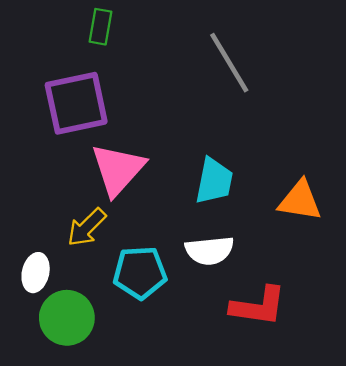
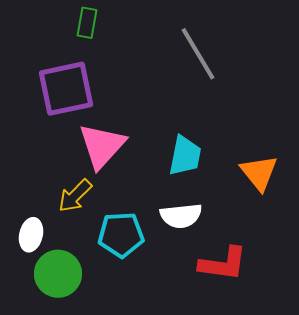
orange triangle: (300, 201) -> (259, 173), turned 42

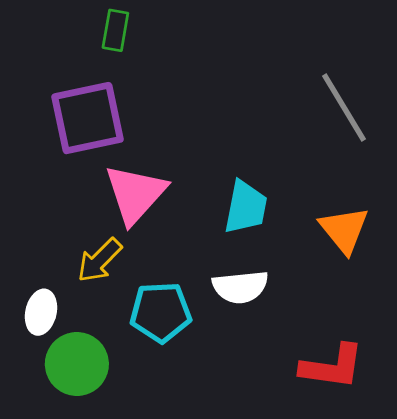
gray line: (198, 54) -> (344, 107), moved
red L-shape: (223, 264) -> (332, 367), moved

